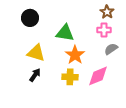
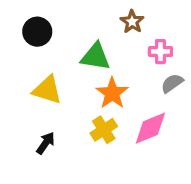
brown star: (107, 12) -> (132, 22), moved
black arrow: (35, 75) -> (46, 143), moved
yellow cross: (70, 77) -> (104, 130), turned -35

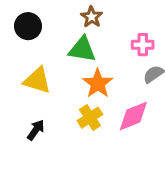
brown star: (132, 22) -> (92, 17), moved

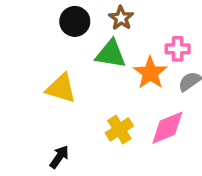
black circle: (28, 26) -> (75, 21), moved
orange star: (98, 83) -> (150, 73), moved
black arrow: (36, 130) -> (59, 157), moved

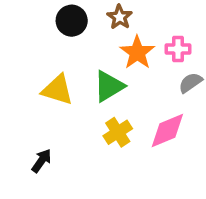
green triangle: (111, 54) -> (109, 86), moved, turned -40
orange star: (150, 73) -> (137, 53), moved
black arrow: (59, 157) -> (42, 161), moved

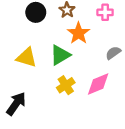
pink cross: (178, 49) -> (105, 12), moved
black arrow: (42, 161) -> (16, 104), size x1.5

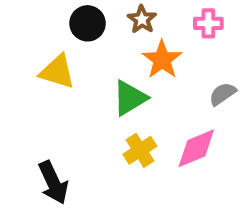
yellow triangle: (27, 57) -> (57, 72), moved
black arrow: (16, 104) -> (53, 183), turned 120

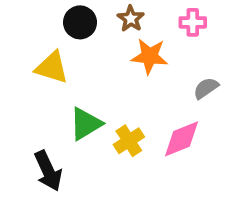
orange star: (162, 60) -> (150, 56), turned -30
green triangle: (130, 98) -> (86, 124), moved

